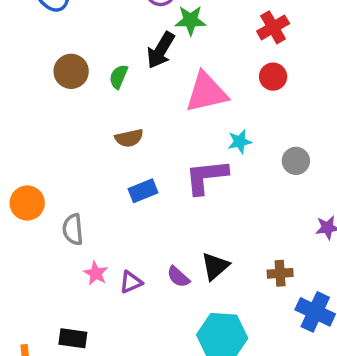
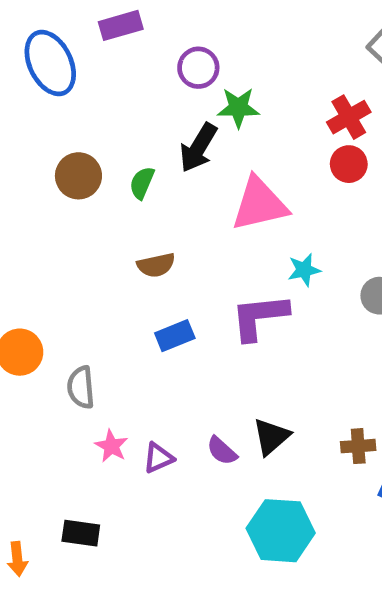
red circle: (273, 77) -> (349, 164), moved

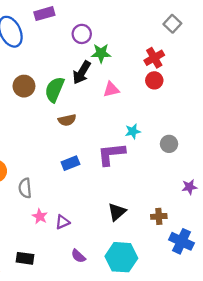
green semicircle: (142, 183) -> (55, 89), size x1.6
pink triangle: (259, 204) -> (111, 89), moved, size x0.6
brown semicircle: (156, 265) -> (67, 120), moved
purple semicircle: (222, 451) -> (78, 256), moved

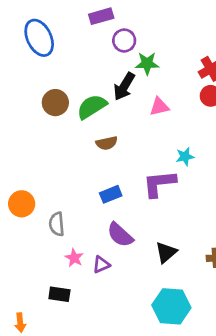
purple rectangle: (44, 14) -> (101, 16), moved
green semicircle: (55, 89) -> (92, 107), turned 35
purple semicircle: (78, 256) -> (120, 235), moved, size x1.5
black rectangle: (25, 258) -> (59, 294), moved

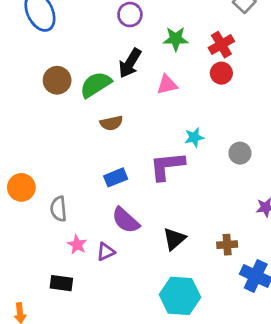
green star: (147, 63) -> (176, 39), moved

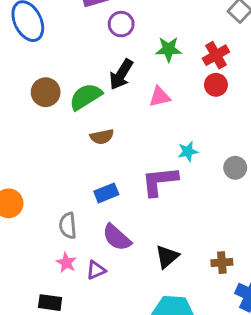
gray semicircle: (59, 209) -> (68, 226), moved

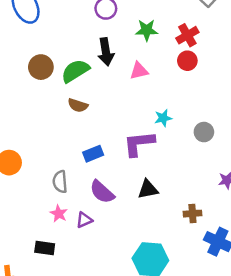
black arrow: (121, 74) -> (106, 52), turned -40
brown semicircle: (102, 137) -> (78, 105), moved, turned 30
black triangle: (167, 257) -> (148, 189), moved, turned 30

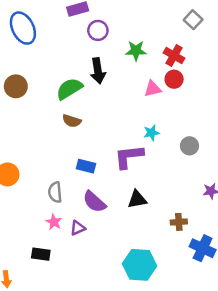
red cross: (187, 35) -> (174, 55), turned -30
brown circle: (41, 67) -> (16, 86), moved
pink triangle: (139, 71) -> (153, 89), moved
blue rectangle: (93, 154) -> (86, 166), turned 36

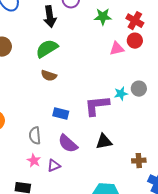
black arrow: (98, 71) -> (50, 17), moved
cyan star: (151, 133) -> (121, 94), moved
gray circle: (190, 146) -> (139, 89), moved

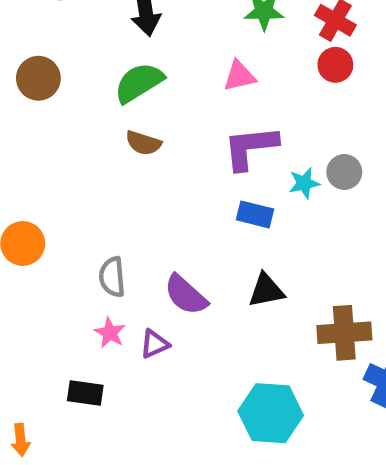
pink triangle: (117, 49) -> (239, 76), moved
purple L-shape: (97, 106) -> (251, 147), moved
blue rectangle: (61, 114) -> (255, 214), moved
brown cross: (139, 161) -> (344, 333), size x1.6

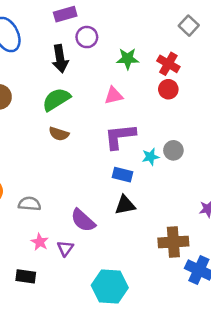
gray semicircle: (112, 277) -> (30, 204), moved, turned 100
black triangle: (266, 290) -> (125, 205), moved
purple triangle: (155, 344) -> (65, 248), turned -30
cyan hexagon: (271, 413) -> (110, 287), moved

